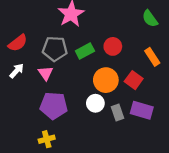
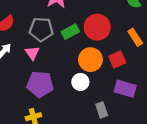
red circle: (113, 46) -> (97, 27), size x1.5
red square: (134, 80) -> (117, 60), turned 30
gray rectangle: (117, 113) -> (102, 110), moved

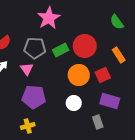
white circle: (80, 82) -> (74, 103), moved
gray rectangle: (102, 110) -> (98, 122), moved

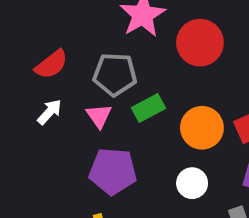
red circle: (85, 46) -> (200, 43), moved
green rectangle: (61, 50) -> (148, 108), moved

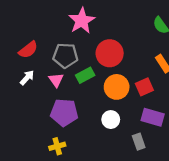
red circle: (200, 43) -> (110, 53), moved

